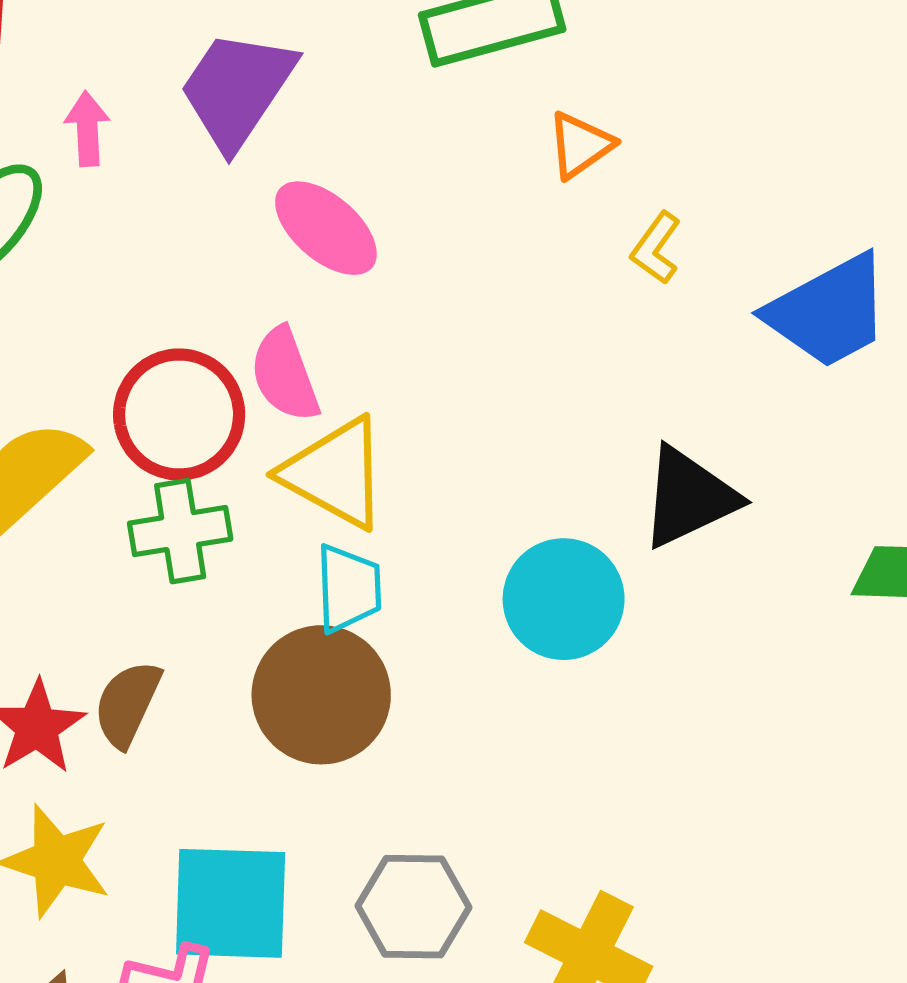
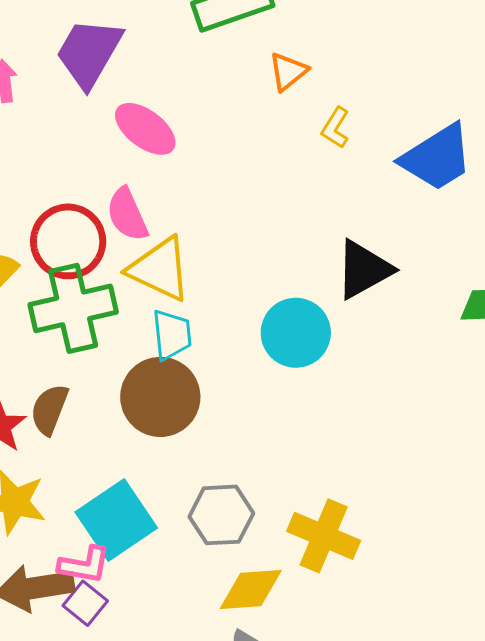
green cross: (180, 531) -> (73, 308), size x1.5
cyan square: (231, 903) -> (116, 520), turned -32

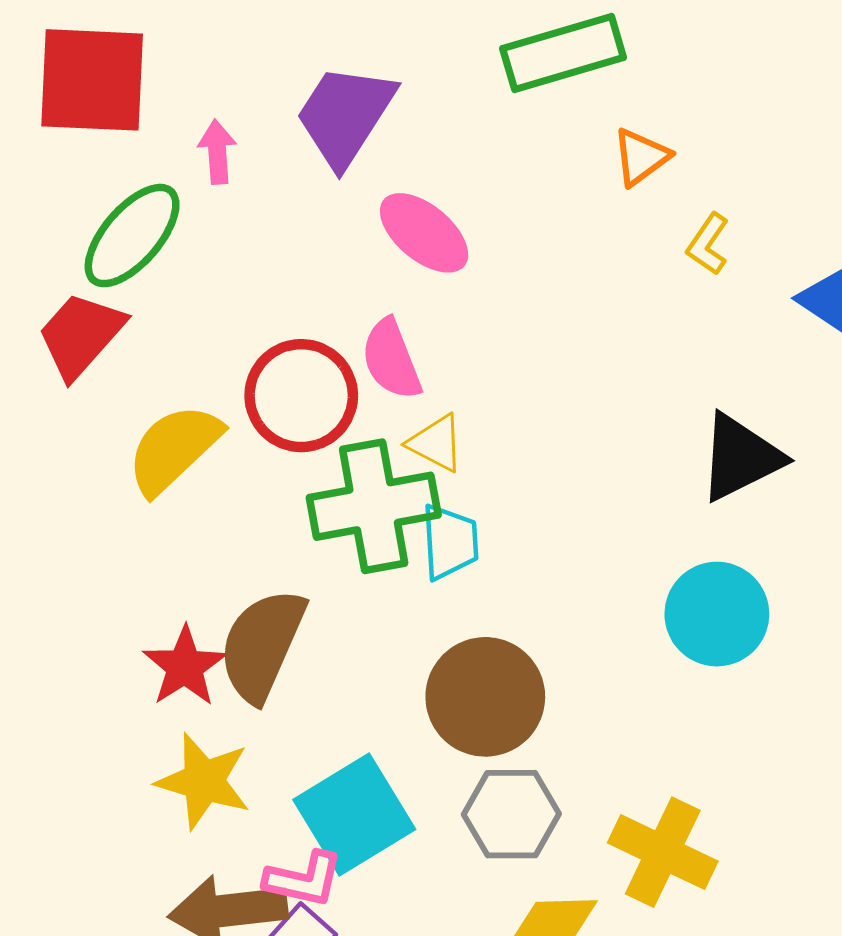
yellow triangle: (160, 269) -> (436, 443), size x0.6
green cross: (73, 308) -> (374, 506), moved
cyan circle: (296, 333) -> (717, 614), moved
brown circle: (160, 397) -> (485, 697), moved
brown semicircle: (49, 409) -> (262, 645), size x1.5

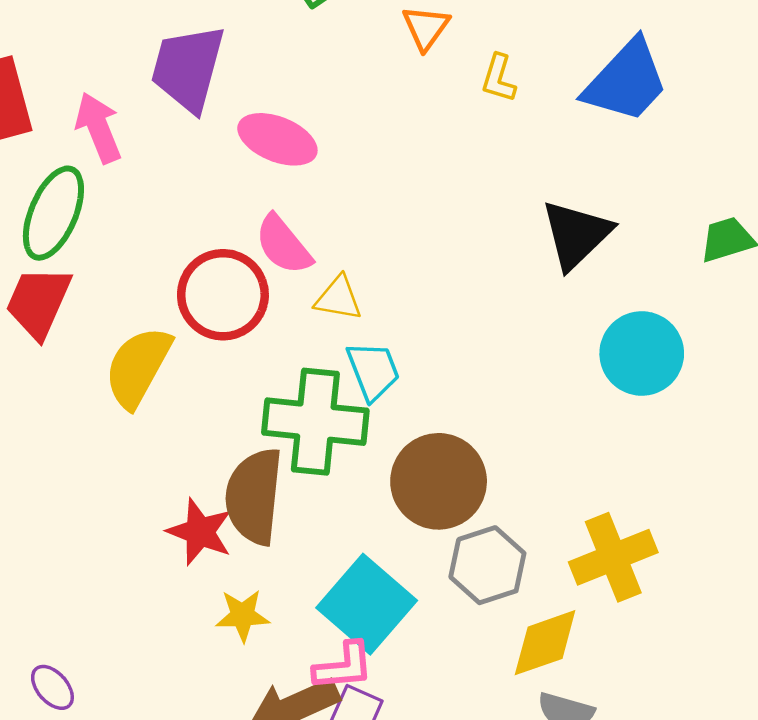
pink arrow: (217, 152) -> (98, 128), size x1.4
green cross: (374, 506) -> (315, 422), moved, turned 34
cyan circle: (717, 614) -> (642, 353), moved
yellow star: (204, 781) -> (243, 615), size x0.7
yellow cross: (663, 852) -> (613, 557), turned -30

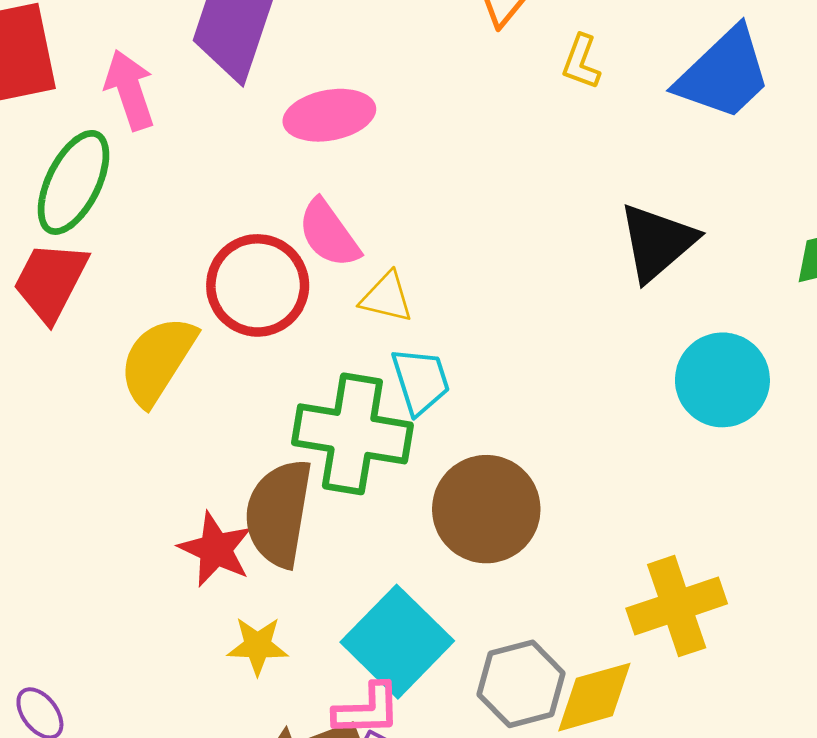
pink ellipse: (277, 139) -> (329, 115), turned -36
gray hexagon: (487, 565) -> (521, 684), moved

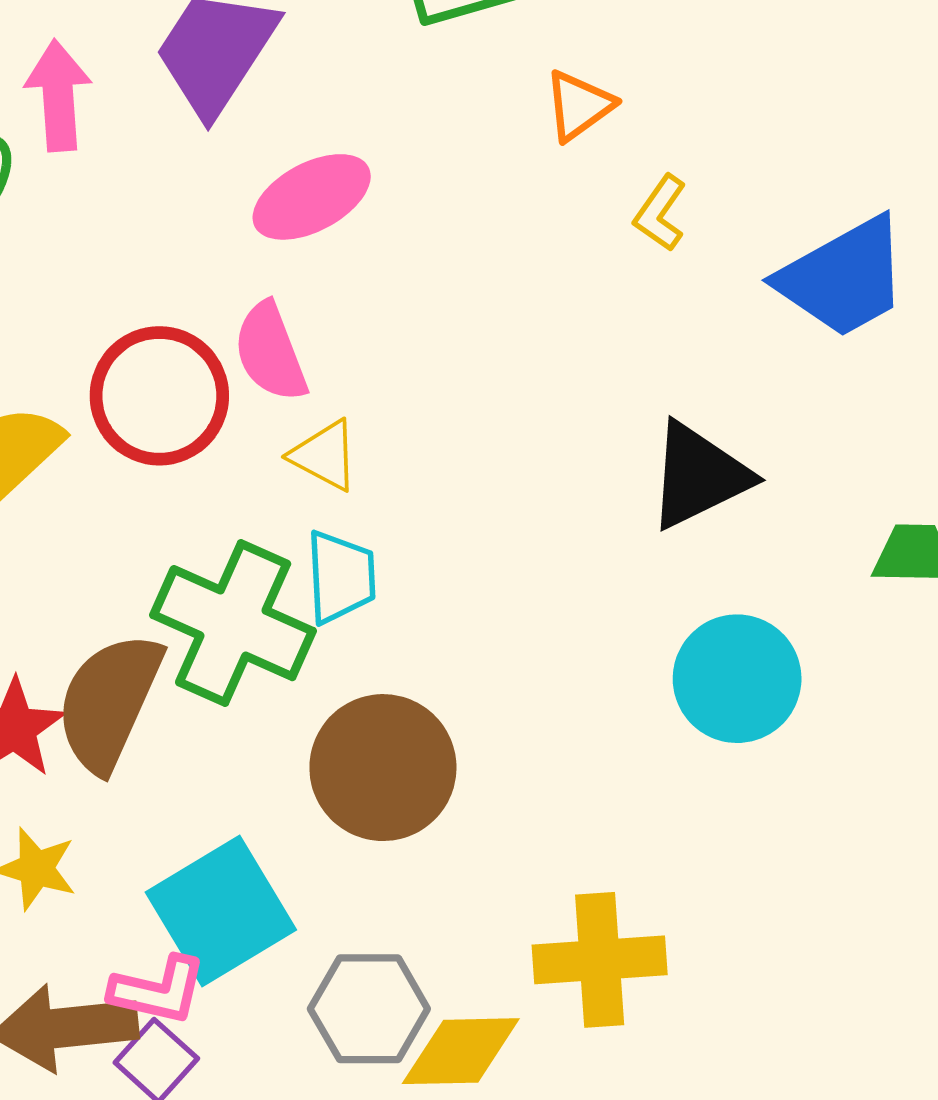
pink ellipse: (329, 115) -> (312, 197), turned -32

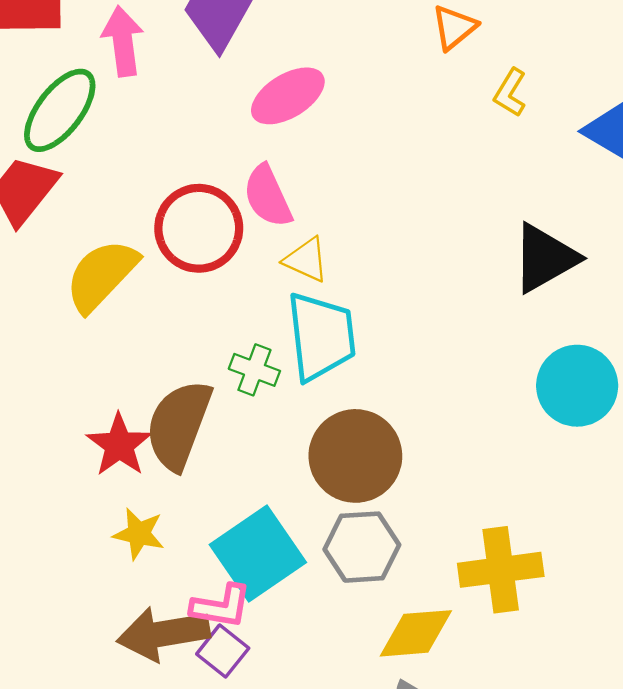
cyan trapezoid: (341, 577) -> (321, 336), size x1.5
green cross: (233, 623) -> (254, 370), size x0.5
gray hexagon: (369, 1009) -> (362, 547), moved

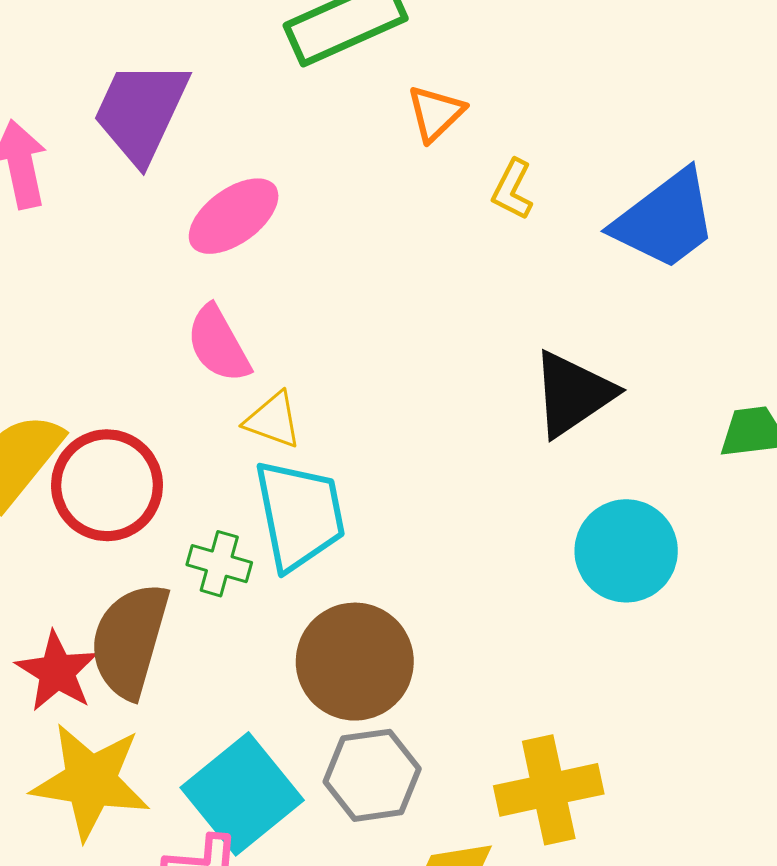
red circle: (199, 228) -> (107, 485), moved
yellow star: (139, 534) -> (91, 781), size x1.8

